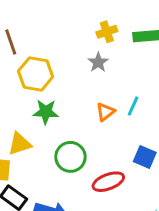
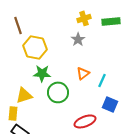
cyan line: (133, 106) -> (102, 80), moved
green circle: (70, 157) -> (58, 92), moved

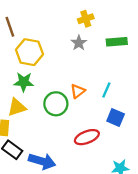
green rectangle: (111, 21) -> (117, 42), moved
green star: (42, 73) -> (24, 82), moved
orange triangle: (83, 73) -> (78, 91), moved

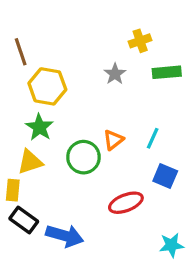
yellow cross: (86, 19) -> (140, 41), moved
green star: (24, 82) -> (39, 127), turned 30

